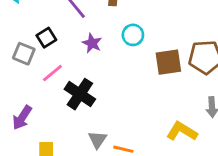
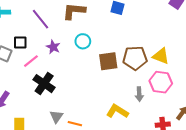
black square: (46, 38) -> (20, 42), turned 32
pink line: (52, 73) -> (31, 61), moved

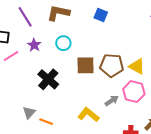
black cross: (44, 84) -> (48, 79), moved
gray arrow: (139, 94) -> (112, 101), turned -128

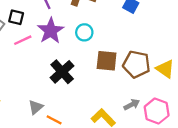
purple star: (34, 45) -> (51, 31), size x1.6
pink hexagon: (134, 92) -> (157, 111), moved

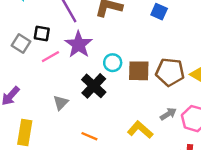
cyan circle: (84, 32) -> (113, 63), moved
gray triangle: (36, 107) -> (61, 103), moved

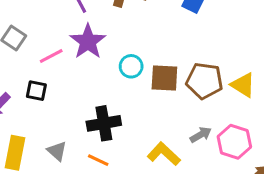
black square: (42, 34) -> (36, 91), moved
black cross: (94, 86) -> (104, 123), moved, turned 35
gray triangle: (61, 103) -> (57, 151), moved, turned -35

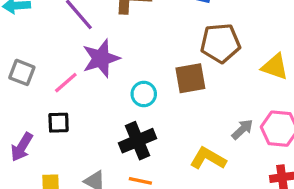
purple star: (88, 42) -> (101, 58), turned 30
cyan circle: (131, 66) -> (144, 94), moved
brown pentagon: (205, 81) -> (220, 43), moved

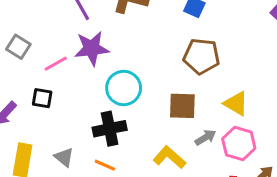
yellow triangle: (275, 67) -> (236, 104), moved
brown square: (190, 78) -> (182, 106), moved
cyan circle: (144, 94) -> (124, 88), size x1.5

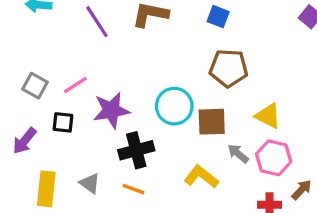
gray square: (18, 47) -> (35, 86), moved
purple star: (92, 48) -> (111, 110), moved
cyan circle: (124, 88) -> (174, 106), moved
gray arrow: (205, 137) -> (238, 154), turned -105

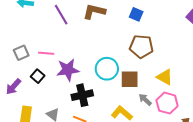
pink line: (75, 85) -> (46, 53), turned 35
gray square: (35, 86) -> (21, 53), turned 35
black square: (63, 122) -> (38, 76), turned 32

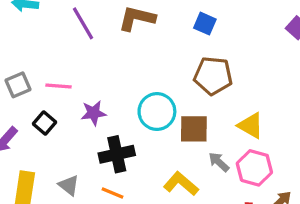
purple star: (68, 70) -> (94, 113), size x0.7

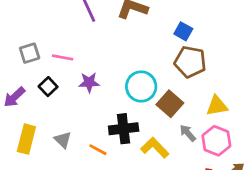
blue square: (205, 24) -> (183, 31), moved
yellow triangle: (251, 126) -> (217, 106), turned -45
brown square: (194, 129) -> (170, 104), turned 35
black cross: (117, 154) -> (124, 129), moved

